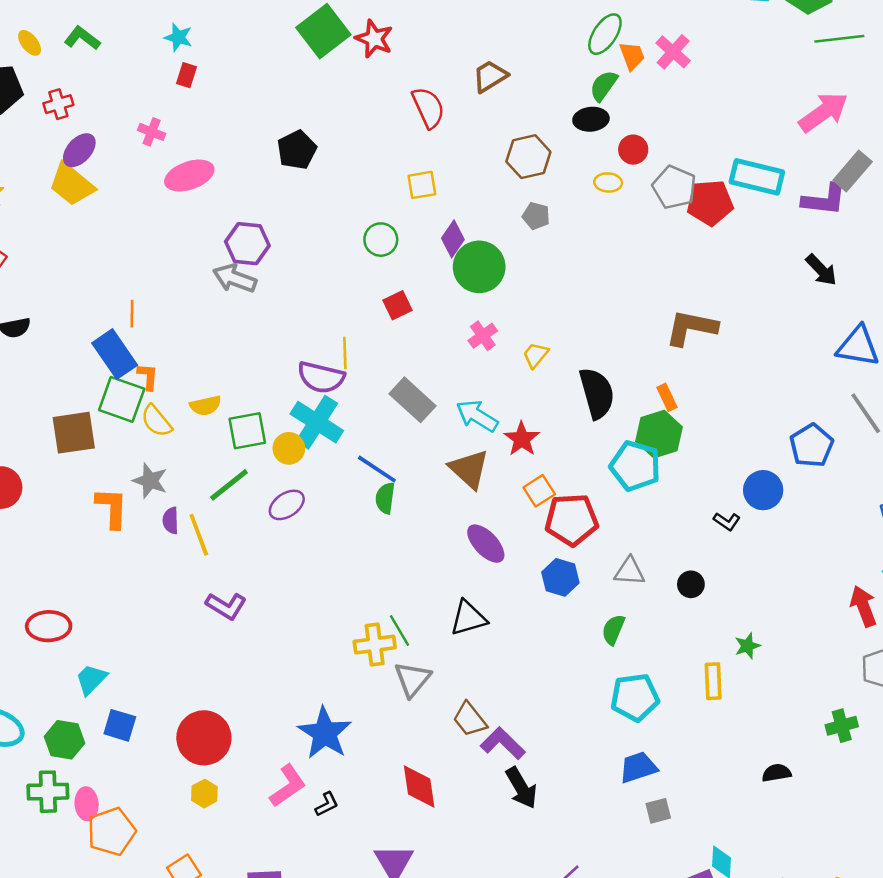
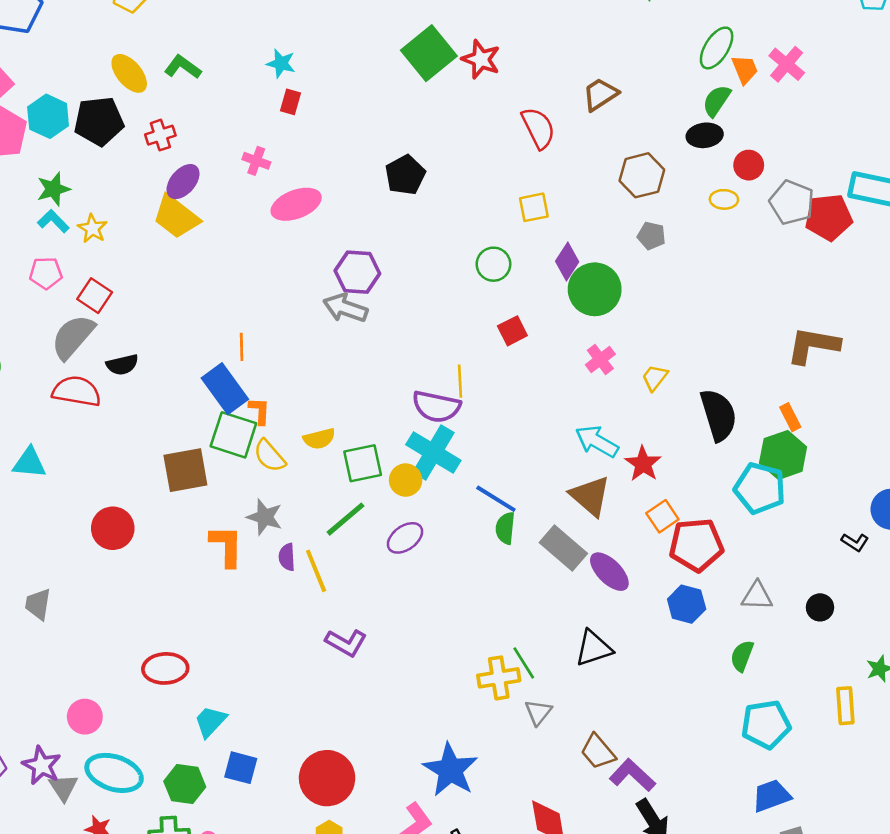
yellow ellipse: (30, 43) -> (129, 73), size x1.5
gray rectangle: (412, 400) -> (563, 548), moved
gray triangle: (412, 679) -> (538, 712), size x0.7

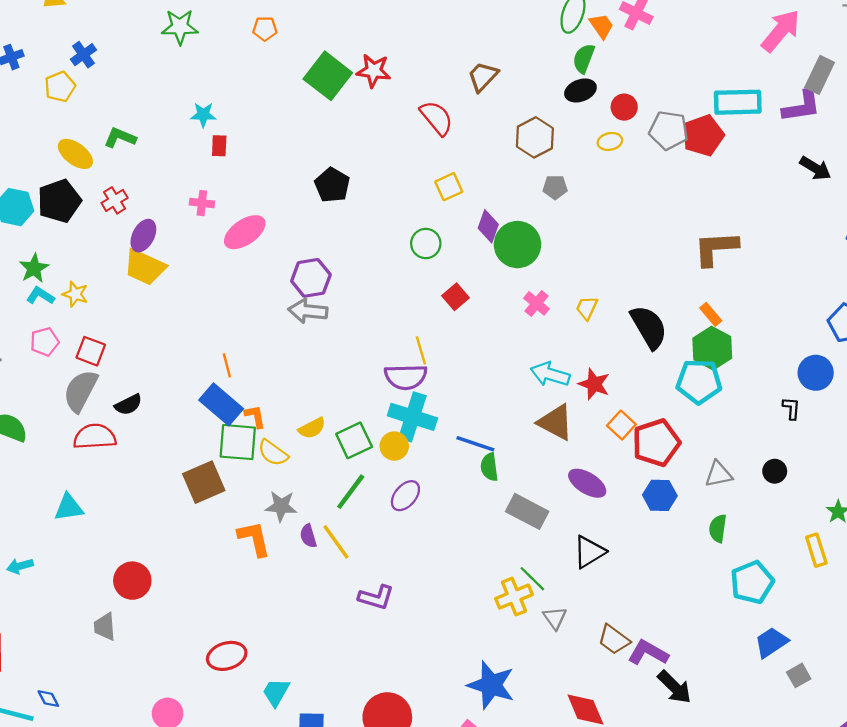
red circle: (113, 528) -> (132, 581), moved
black L-shape: (855, 542) -> (791, 408), turned -105
gray rectangle: (563, 548) -> (527, 511), moved

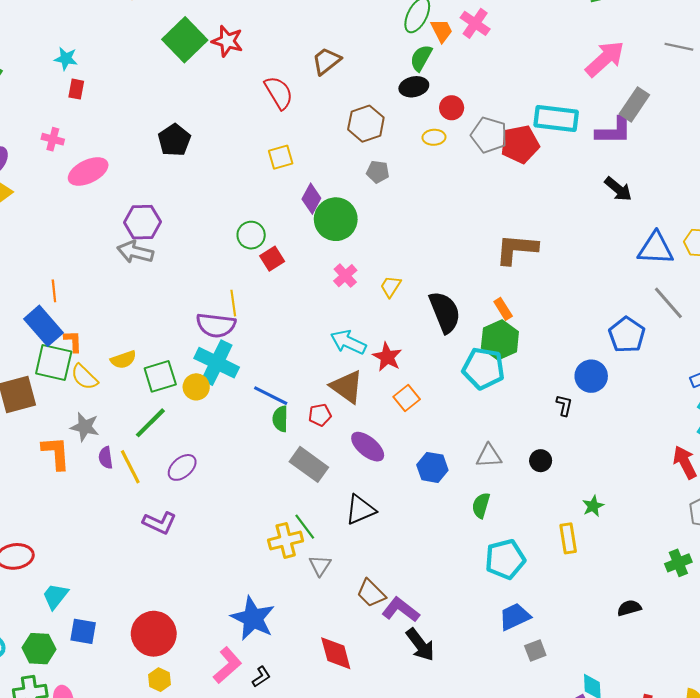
green circle: (426, 244) -> (251, 235), moved
red pentagon: (656, 443) -> (320, 415), moved, size x0.5
purple ellipse: (405, 496) -> (182, 467), moved

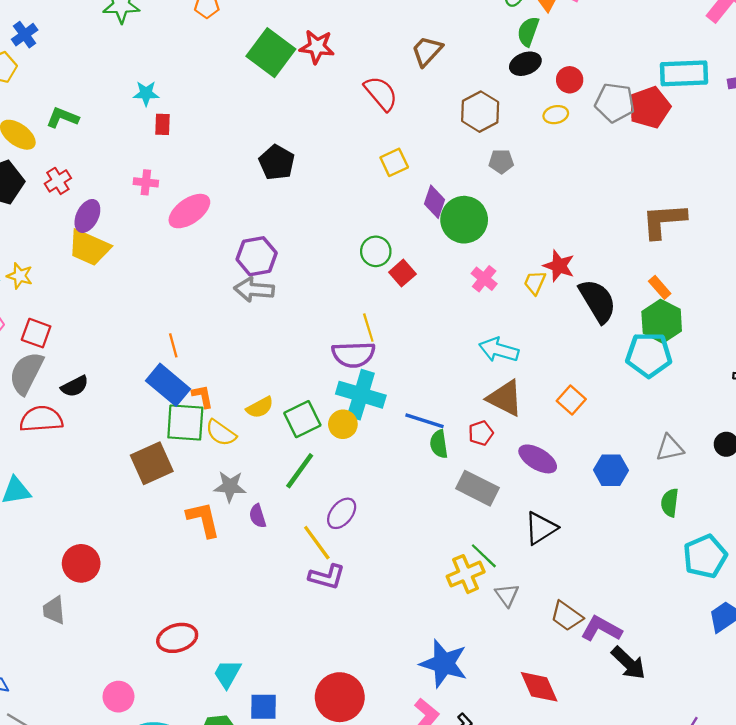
red star: (387, 357) -> (559, 266), moved
yellow line: (130, 467) -> (317, 543), moved

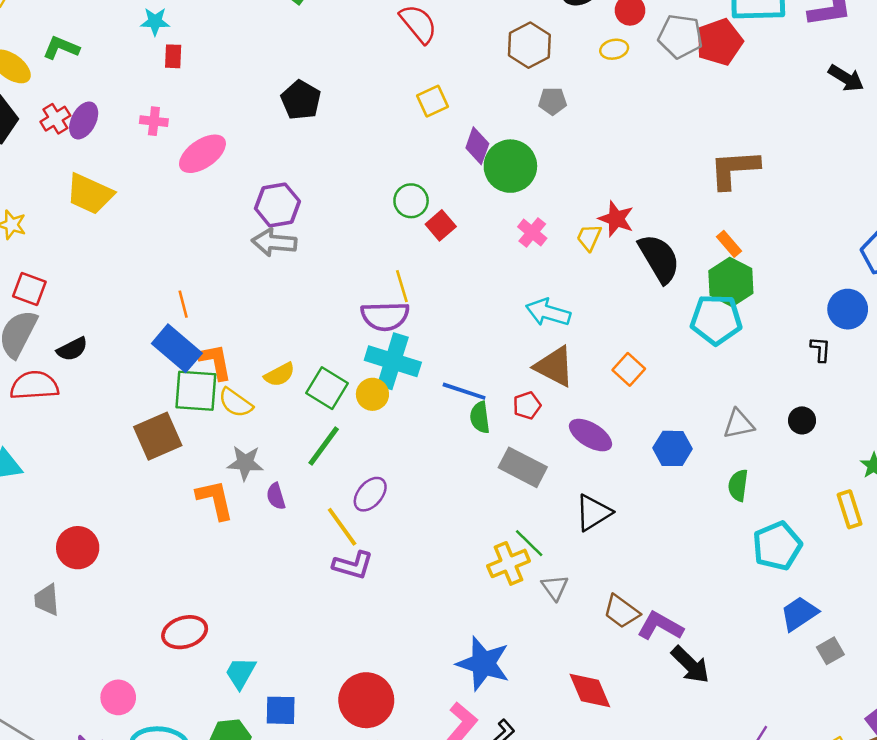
purple ellipse: (87, 216) -> (84, 120), moved
orange L-shape: (203, 396) -> (215, 362), size x1.4
green square: (302, 419) -> (327, 388), turned -33

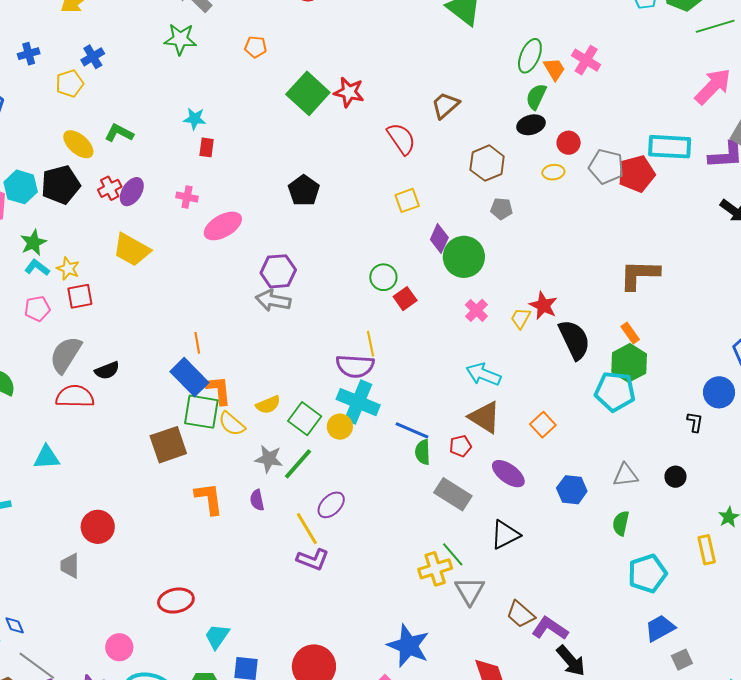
red square: (29, 289) -> (80, 296), moved, turned -36
gray star: (245, 463) -> (269, 459), moved
gray triangle: (555, 587) -> (470, 591), size x1.4

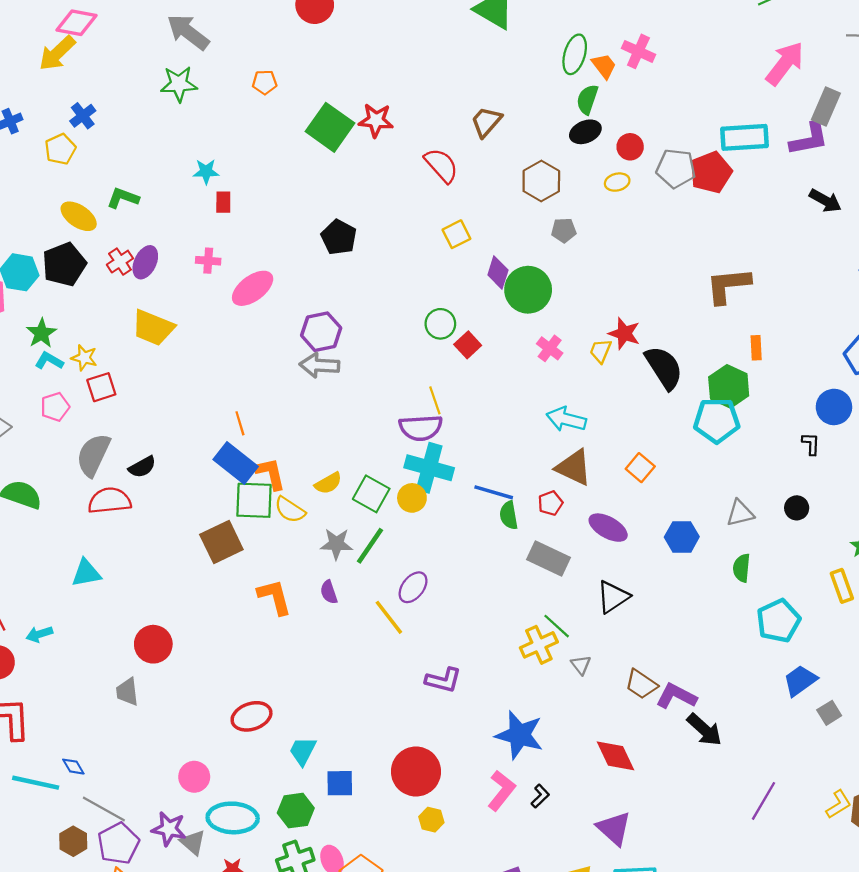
orange rectangle: (630, 333) -> (756, 348), moved, turned 40
purple L-shape: (313, 559) -> (443, 680), moved
gray triangle: (470, 591) -> (581, 665), size x0.6

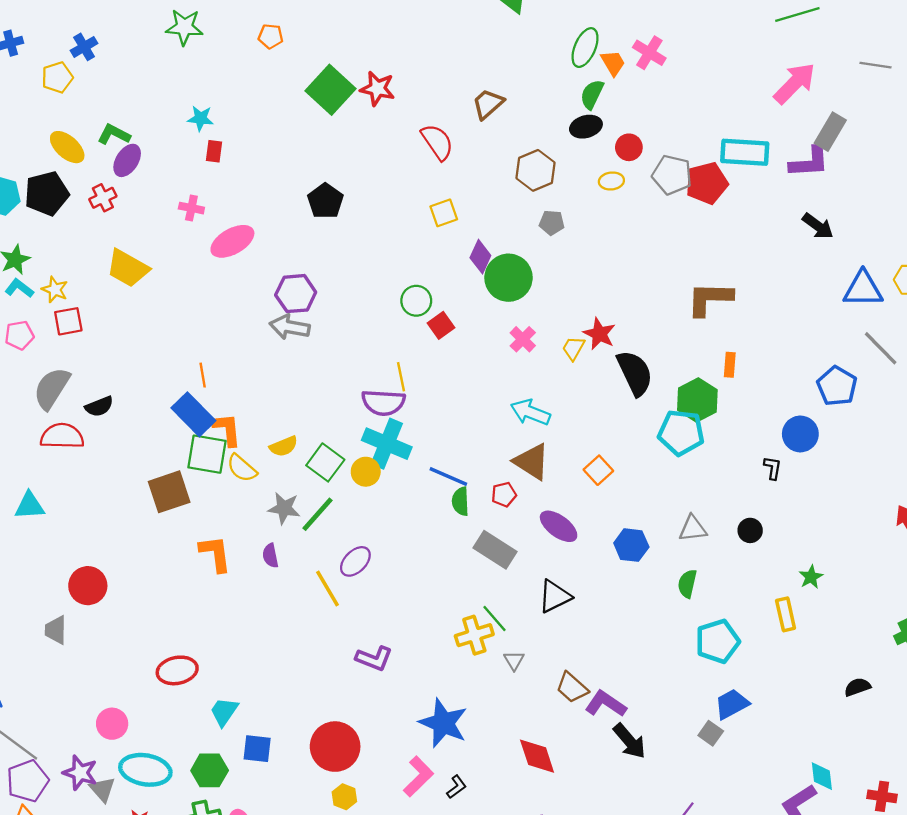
purple ellipse: (145, 262) -> (127, 160), moved
gray square: (829, 713) -> (711, 733), moved, turned -30

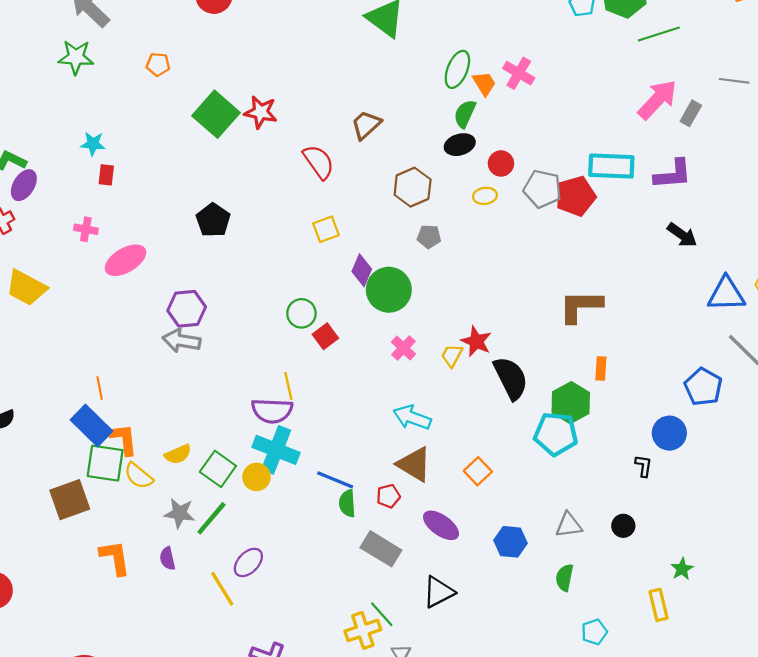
gray rectangle: (830, 132) -> (691, 113), moved, size x0.7
cyan pentagon: (717, 641) -> (594, 632), size x0.6

